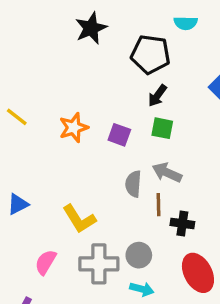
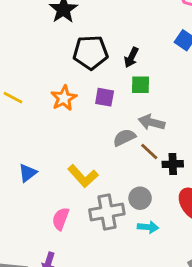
black pentagon: (151, 54) -> (90, 52), moved
gray semicircle: (133, 184) -> (124, 137), turned 70
brown line: (159, 205) -> (149, 151), turned -36

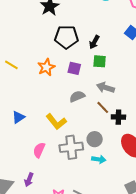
gray semicircle: (124, 137) -> (77, 96), moved

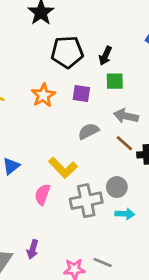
pink semicircle: (39, 150) -> (42, 195), moved

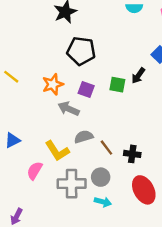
black arrow: (105, 56) -> (138, 76), moved
gray arrow: (126, 116) -> (69, 109), moved
gray semicircle: (88, 131) -> (84, 137), moved
brown line: (124, 143) -> (106, 148), moved

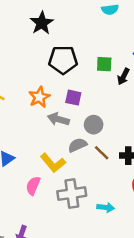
green square: (117, 85) -> (104, 64), moved
gray circle: (101, 177) -> (94, 125), moved

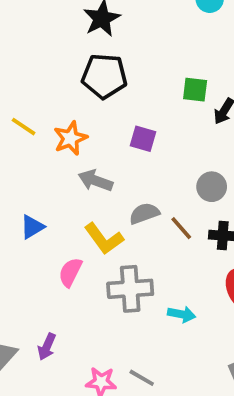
black pentagon: (63, 60) -> (104, 76), moved
orange star: (39, 97) -> (70, 138), moved
gray arrow: (58, 119) -> (95, 181), moved
gray circle: (94, 125) -> (212, 187), moved

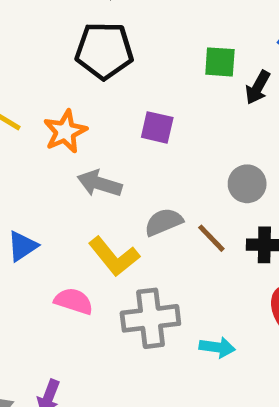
pink semicircle: (70, 272) -> (74, 301), turned 84

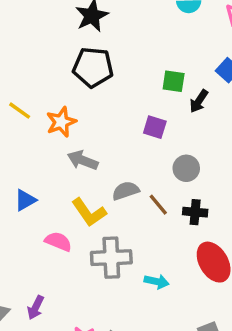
purple square: (157, 127) -> (155, 127), moved

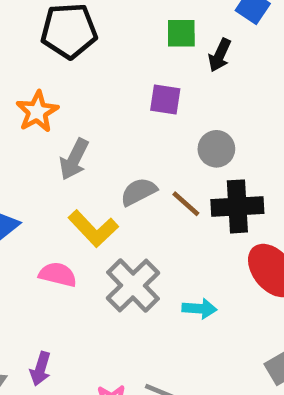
gray arrow: (83, 160) -> (74, 159), turned -76
black cross: (195, 212) -> (237, 206), size x1.5
gray cross: (111, 258) -> (133, 285), turned -33

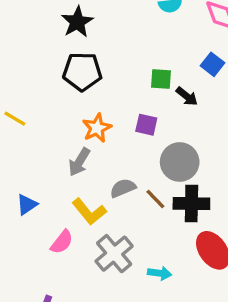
black arrow: (220, 55) -> (187, 96), turned -80
orange star: (37, 112) -> (97, 128), moved
gray circle: (216, 149) -> (180, 162), size x1.5
pink semicircle: (58, 274) -> (62, 242), turned 110

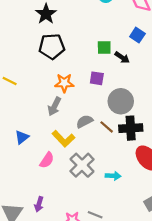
orange star: (97, 128) -> (64, 83), turned 30

